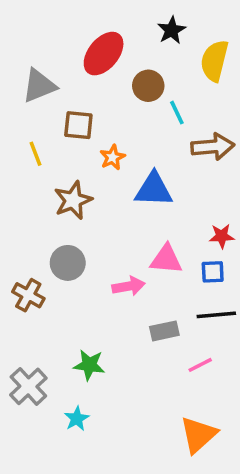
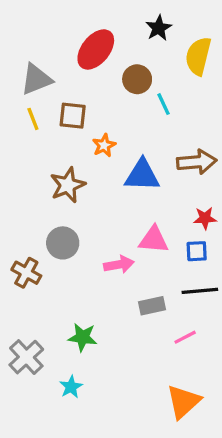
brown arrow: (213, 147) -> (197, 162), moved
yellow line: (36, 154) -> (33, 119), moved

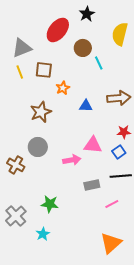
black star: (159, 28) -> (87, 14), moved
blue triangle: (142, 175) -> (86, 106), size x0.6
blue square: (197, 251) -> (119, 152), turned -32

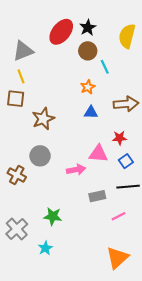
black star: (87, 14) -> (88, 28), moved
brown square: (44, 70) -> (16, 99), moved
orange star: (63, 88) -> (88, 87), moved
red star: (124, 132) -> (120, 138), moved

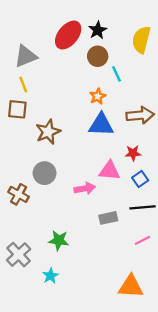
blue triangle: (91, 112) -> (101, 125), size x1.6
pink line: (118, 216) -> (142, 240), moved
orange triangle: (117, 258) -> (131, 286), turned 45

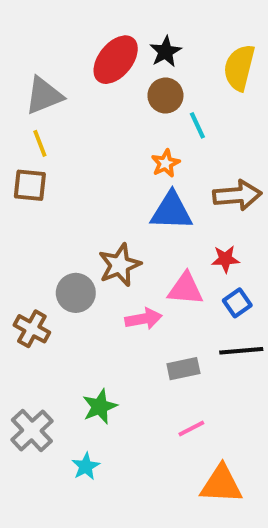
brown star: (48, 132) -> (120, 265), moved
green star: (59, 240) -> (100, 407), turned -30
pink line: (142, 240) -> (191, 428), moved

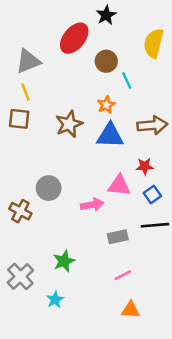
black star: (165, 52) -> (106, 15), moved
brown star: (120, 265) -> (69, 124), moved
orange triangle: (221, 484) -> (131, 310), moved, size x0.7

